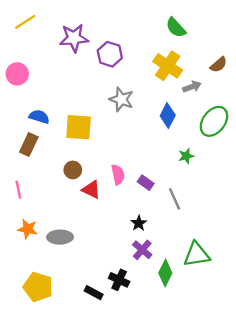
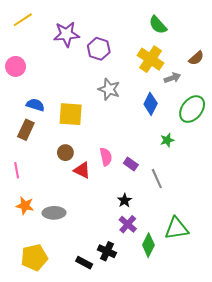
yellow pentagon: (38, 287) -> (34, 257), turned -30

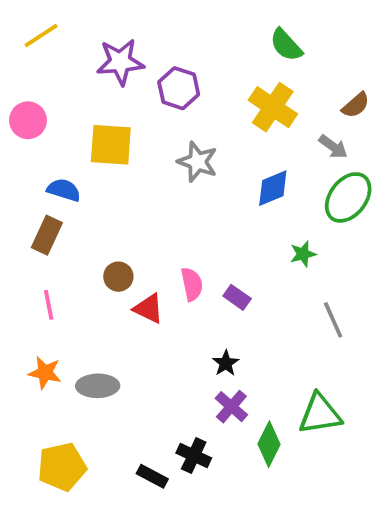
gray arrow: (172, 78) -> (333, 147), moved, turned 56
blue diamond: (151, 104) -> (273, 188), turned 40
yellow square: (71, 114) -> (111, 145), moved
pink line: (17, 170) -> (49, 305), moved
gray line: (157, 179) -> (333, 320), moved

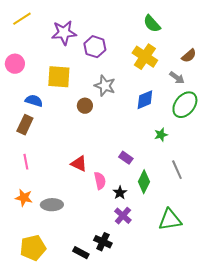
brown circle: (118, 277) -> (85, 106), moved
pink semicircle: (192, 284) -> (100, 181), moved
green diamond: (269, 444) -> (144, 182), moved

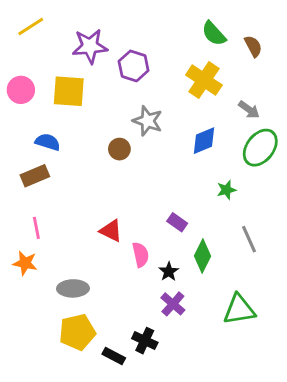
brown semicircle: (189, 56) -> (253, 46), moved, turned -77
yellow square: (59, 77) -> (69, 91), moved
brown rectangle: (25, 125) -> (35, 176), turned 42
orange star: (24, 198) -> (25, 263), moved
yellow pentagon: (33, 248) -> (77, 332), moved

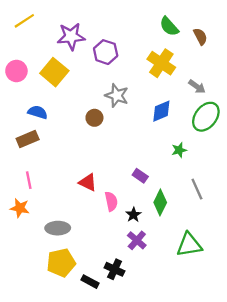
yellow square: (69, 91) -> (54, 72), turned 36

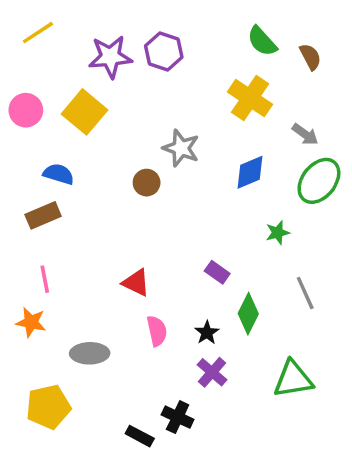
purple hexagon: (106, 52) -> (164, 52), moved
pink semicircle: (111, 201) -> (157, 331), moved
yellow pentagon: (61, 263) -> (48, 407), moved

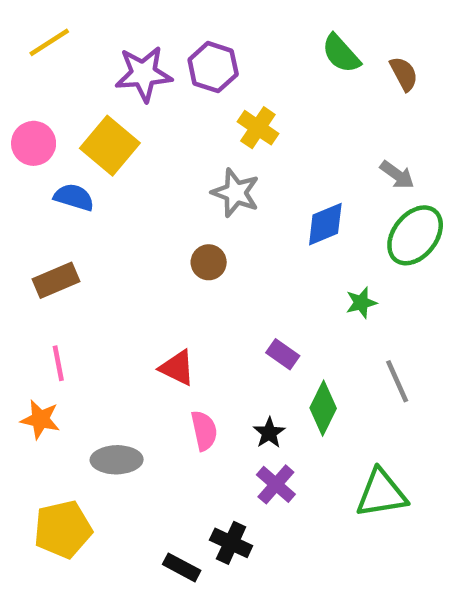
yellow cross: (250, 98) -> (258, 128), moved, size x0.7
blue semicircle: (59, 174) -> (74, 197), moved
brown circle: (147, 183) -> (209, 262), moved

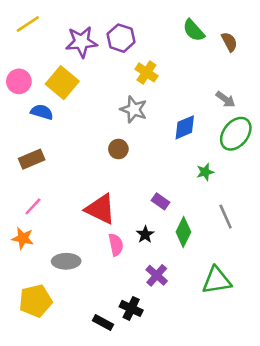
pink line: (58, 363) -> (33, 206), turned 54
red triangle: (177, 368) -> (101, 209), size x1.5
black star: (269, 433) -> (145, 234), moved

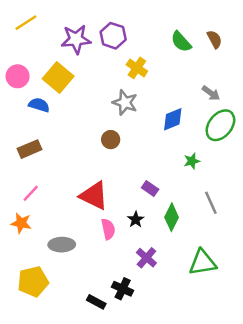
green semicircle: (194, 30) -> (181, 42), moved

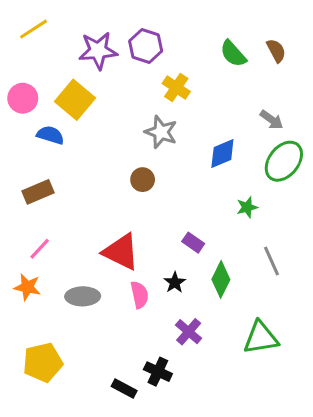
gray ellipse: (62, 245) -> (83, 296), moved

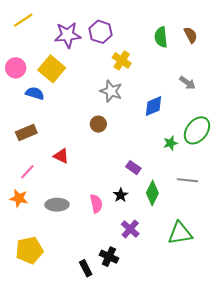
green semicircle: (233, 54) -> (161, 37), turned 36
green ellipse: (284, 161) -> (197, 130), moved
red triangle: (121, 252) -> (61, 156), moved, size x0.6
gray line: (272, 261) -> (187, 180), turned -60
black rectangle: (124, 388) -> (86, 268), turned 35

